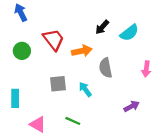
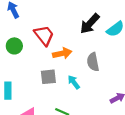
black arrow: (102, 27) -> (90, 24), size x1.5
orange arrow: (82, 51) -> (62, 53), moved

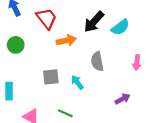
red trapezoid: (44, 35) -> (47, 18), moved
orange arrow: (62, 53) -> (66, 40), moved

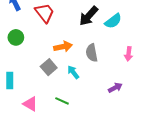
orange arrow: (66, 40) -> (63, 47), moved
gray square: (51, 77) -> (49, 67), turned -35

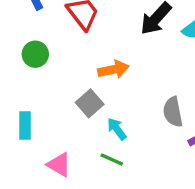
gray semicircle: (92, 53) -> (173, 112), moved
cyan arrow: (73, 72) -> (117, 129), moved

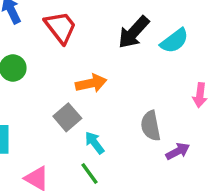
green line: (112, 159) -> (89, 173), turned 30

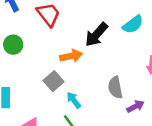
black arrow: (134, 32) -> (96, 35), moved

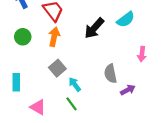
orange arrow: (71, 56) -> (54, 37), moved, turned -66

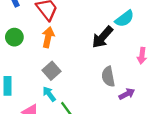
black arrow: (94, 28) -> (102, 37), moved
cyan arrow: (75, 84) -> (49, 94), moved

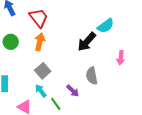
purple arrow: (127, 94) -> (73, 91), moved, turned 72

